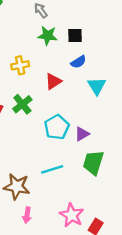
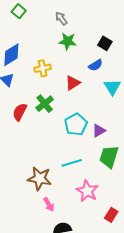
black square: (75, 36) -> (105, 43), moved, turned 32
pink arrow: (27, 215) -> (49, 204), turned -40
pink star: (72, 215) -> (87, 191), moved

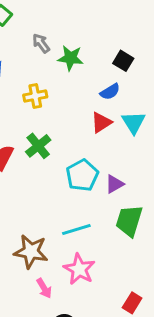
gray arrow: (61, 18) -> (41, 43), moved
red triangle: (73, 83) -> (101, 122), moved
pink star: (87, 191) -> (79, 269), moved

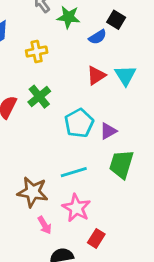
blue semicircle: (110, 92) -> (98, 37), moved
red rectangle: (132, 303) -> (96, 238), moved

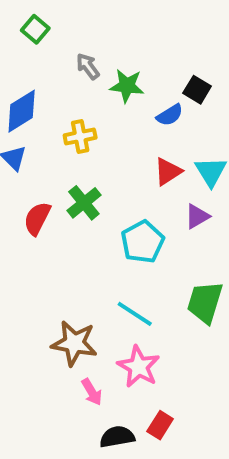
purple triangle: (108, 131) -> (197, 216), moved
cyan line: (74, 172) -> (135, 314), turned 50
red rectangle: (96, 238) -> (160, 425), moved

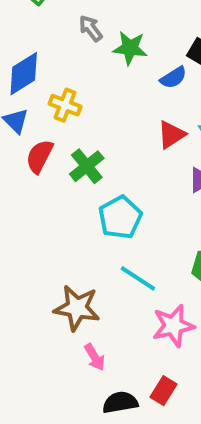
yellow cross: (80, 136) -> (65, 105), moved, turned 32
red semicircle: (37, 218) -> (39, 156), moved
cyan pentagon: (142, 242) -> (120, 217), moved
pink star: (139, 367) -> (173, 326), moved, turned 30

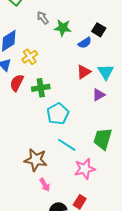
yellow cross: (65, 105) -> (30, 57), turned 35
green cross: (87, 166) -> (41, 88), turned 30

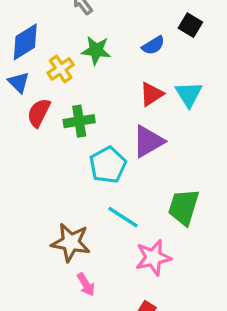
green star: (63, 28) -> (96, 50), moved
black square: (99, 30) -> (190, 25), moved
purple triangle: (99, 95) -> (148, 141), moved, size x1.5

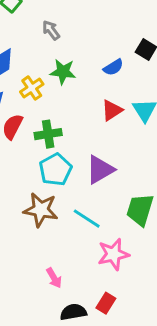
purple triangle: (148, 141) -> (100, 170), moved
cyan pentagon: (108, 165) -> (56, 170), moved
brown star: (71, 242) -> (41, 210), moved

